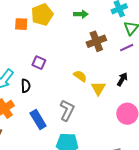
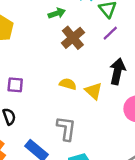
green arrow: (81, 14) -> (57, 13), moved
black arrow: (122, 79) -> (117, 71), size x1.5

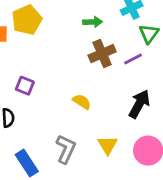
purple line: (110, 33) -> (133, 59), moved
yellow triangle: (94, 91) -> (108, 145), moved

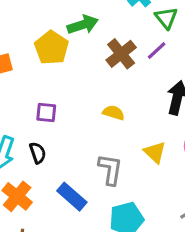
yellow pentagon: (27, 20) -> (51, 48), moved
green arrow: (93, 22) -> (83, 25), moved, size x1.4

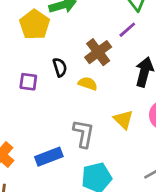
brown cross: (121, 54) -> (98, 52), moved
black semicircle: (38, 153) -> (60, 67), moved
blue rectangle: (72, 197) -> (49, 157), turned -64

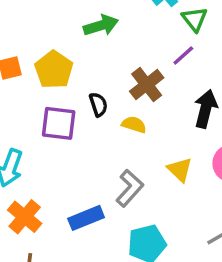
yellow pentagon: (35, 25) -> (54, 70), moved
purple square: (28, 82) -> (59, 123), size x1.5
gray L-shape: (84, 134) -> (130, 188), turned 32

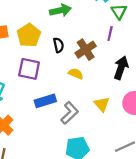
purple line: (183, 56) -> (110, 33), turned -40
black semicircle: (98, 104) -> (58, 45), moved
blue rectangle: (86, 218) -> (45, 101), moved

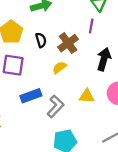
yellow semicircle: (76, 74) -> (59, 67), turned -56
yellow triangle: (102, 104) -> (87, 96), turned -42

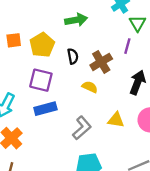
yellow semicircle: (59, 67) -> (90, 87), turned 56
blue rectangle: (31, 96) -> (45, 109), moved

